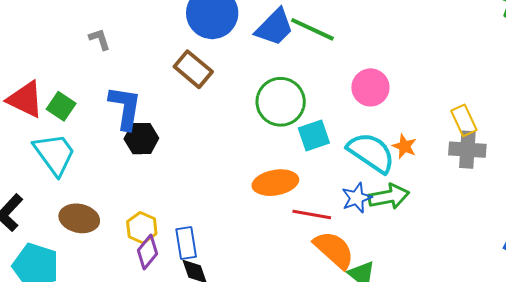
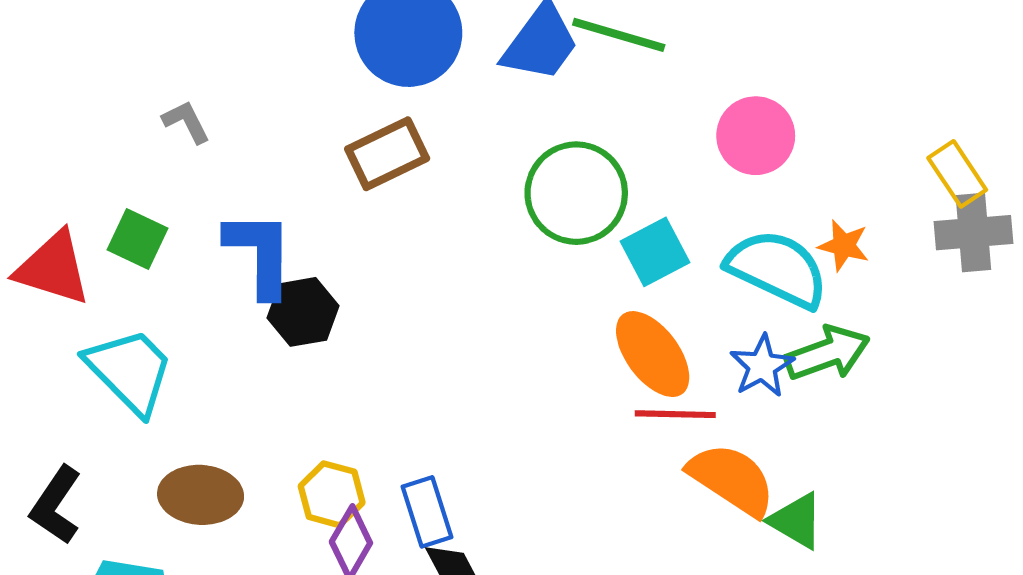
brown rectangle: (193, 69) -> (387, 154), turned -57
green square: (61, 106) -> (138, 239), moved
orange ellipse: (275, 183) -> (653, 354), moved, turned 72

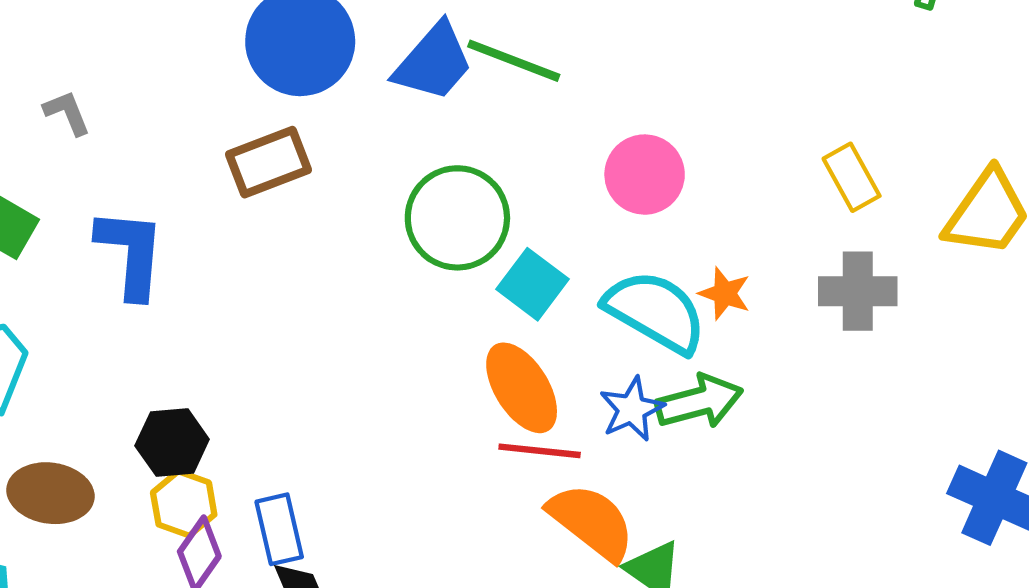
yellow rectangle: (957, 174) -> (852, 177), moved
cyan square: (655, 252) -> (532, 284), turned -30
black hexagon: (303, 312) -> (172, 442), moved

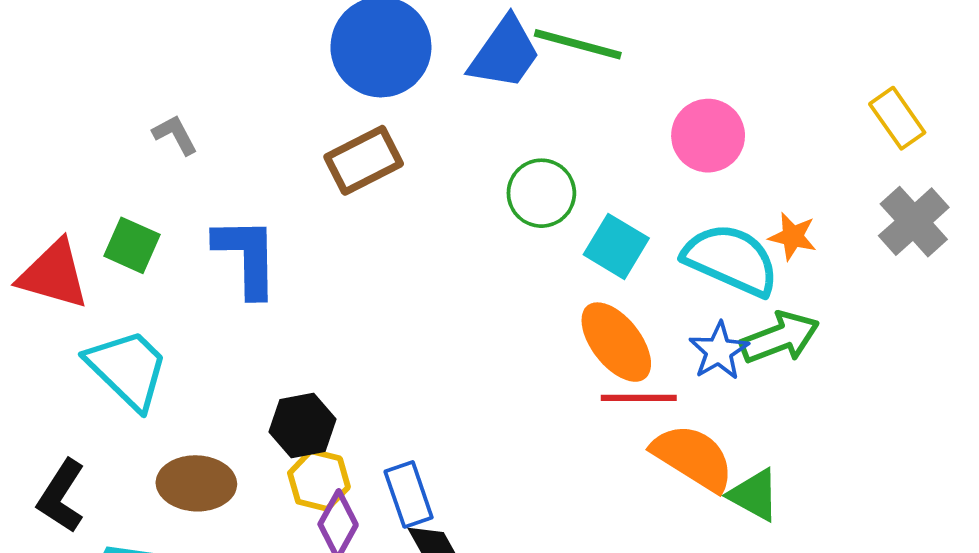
green circle: (457, 218) -> (541, 193), size x0.7
gray cross: (858, 291) -> (914, 222), turned -36

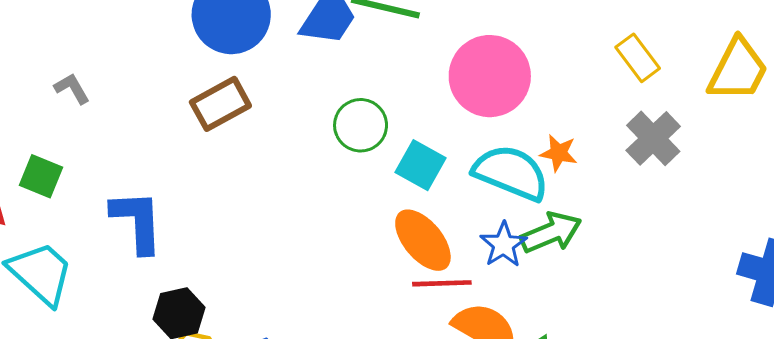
pink circle: (708, 136) -> (490, 76), size x1.4
blue L-shape: (247, 257) -> (137, 221), moved

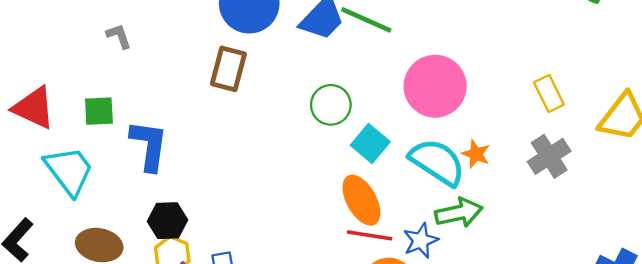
brown rectangle: (220, 104) -> (228, 69), turned -57
green square: (41, 176) -> (99, 111), moved, turned -36
blue star: (504, 245) -> (421, 241), moved

